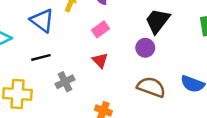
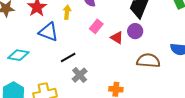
black line: (41, 57) -> (68, 57), moved
red triangle: (100, 60) -> (117, 38), moved

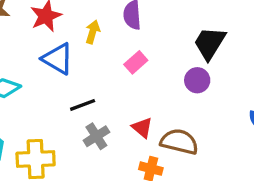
red triangle: (117, 38) -> (142, 128), moved
brown semicircle: (148, 61) -> (179, 142), moved

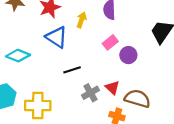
purple circle: (197, 80) -> (128, 55), moved
gray cross: (96, 136) -> (91, 93), moved

